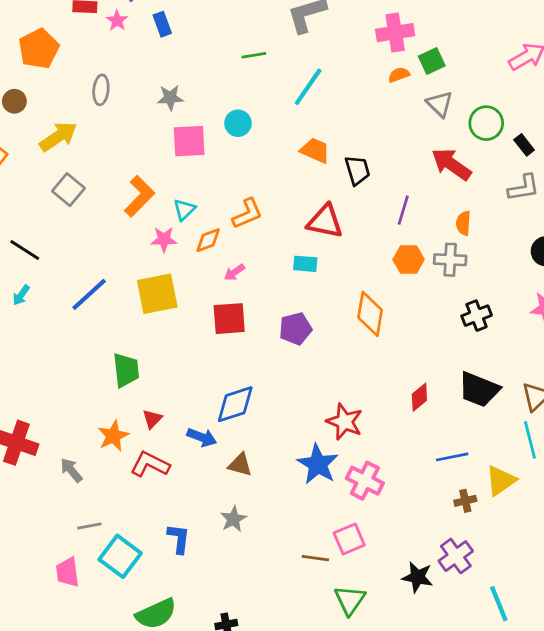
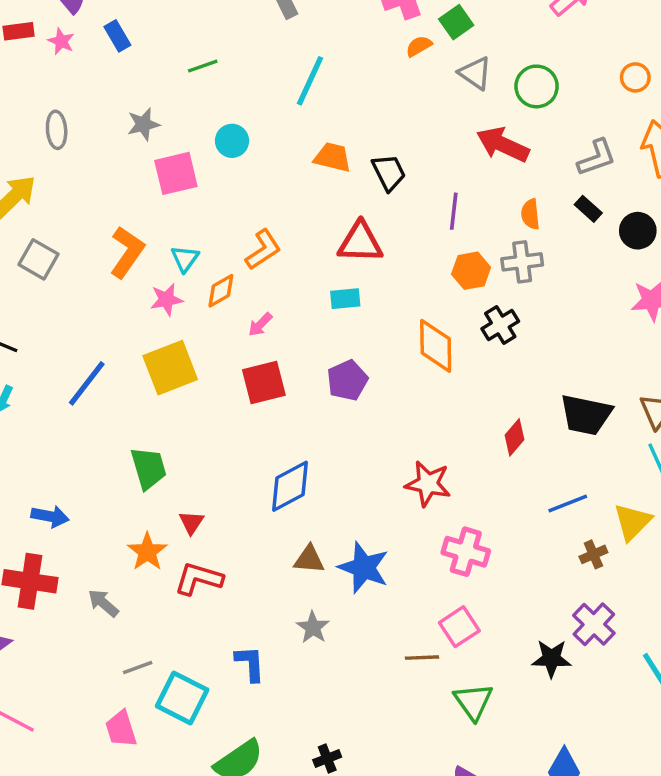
green line: (254, 55) -> (203, 66), moved
black rectangle: (524, 145) -> (588, 209), moved
black cross: (477, 316) -> (500, 325), moved
blue arrow: (202, 437) -> (50, 516), moved
blue star: (318, 464) -> (364, 568), moved

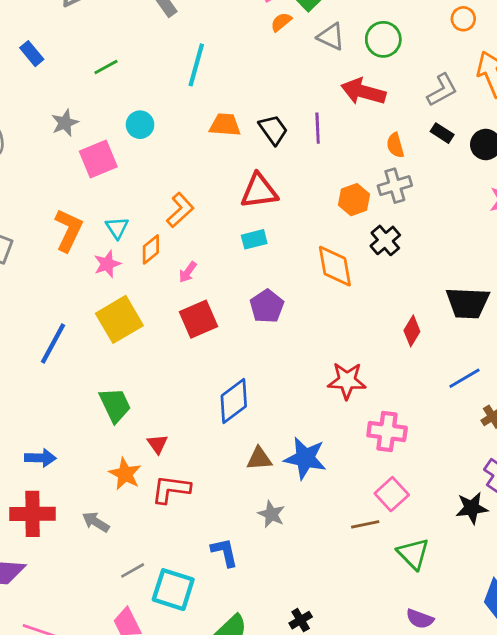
purple line: (454, 211) -> (318, 128), moved

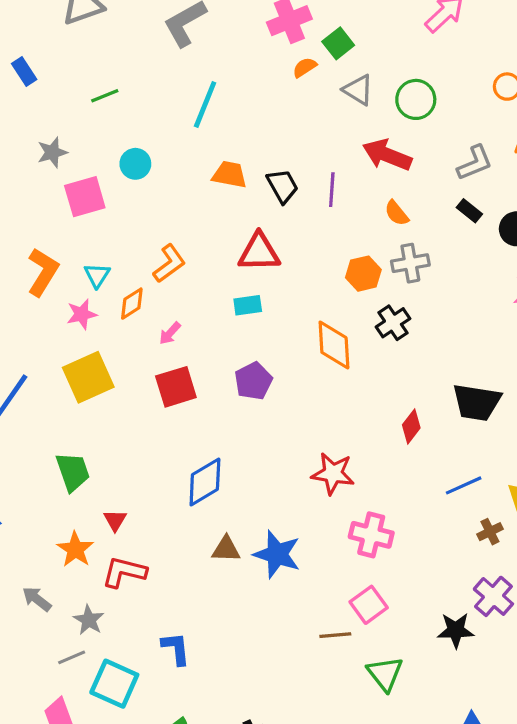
orange semicircle: (395, 145) -> (397, 213), moved, turned -30
gray star: (271, 514) -> (89, 620), moved

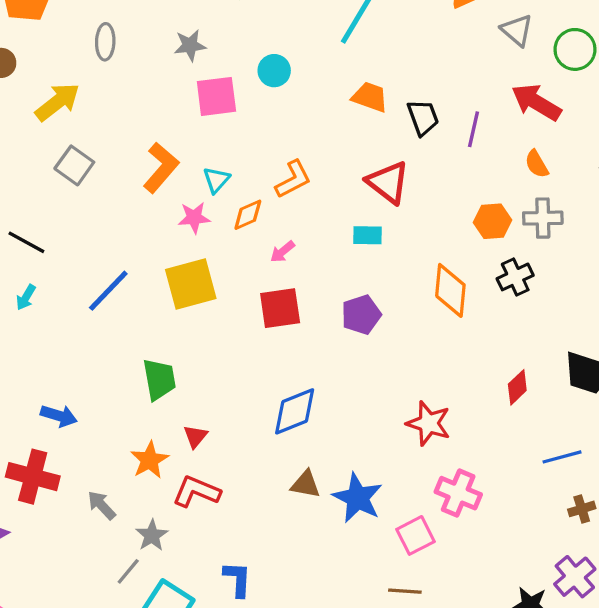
red triangle: (259, 252) -> (388, 182), turned 30
pink square: (369, 605) -> (415, 535), moved
gray line: (72, 657) -> (128, 571), turned -36

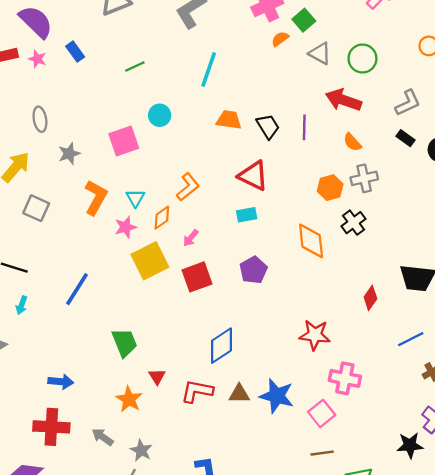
gray star: (190, 45) -> (69, 154), moved
yellow square: (191, 284) -> (150, 261), moved
red L-shape: (196, 492) -> (197, 391), moved

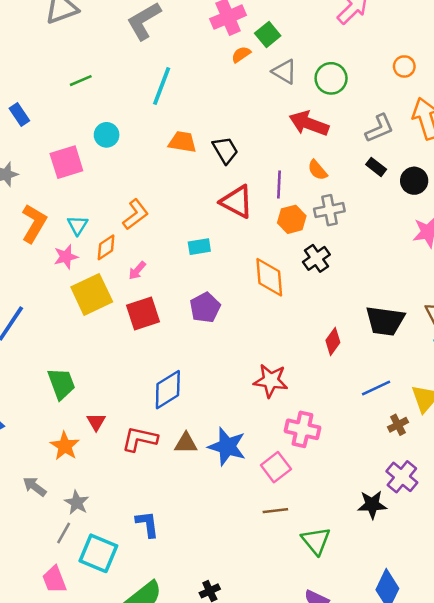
blue rectangle: (75, 52) -> (19, 115), moved
purple line: (304, 127) -> (279, 184), moved
red triangle: (253, 176) -> (237, 202), moved

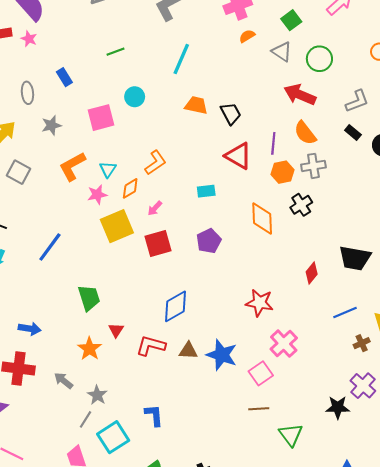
green square: (268, 35) -> (291, 20), moved
orange semicircle: (317, 170) -> (305, 133), size x1.4
orange L-shape: (34, 223) -> (72, 166), turned -152
pink cross: (302, 429) -> (284, 344), turned 32
cyan square: (98, 553) -> (113, 437), turned 32

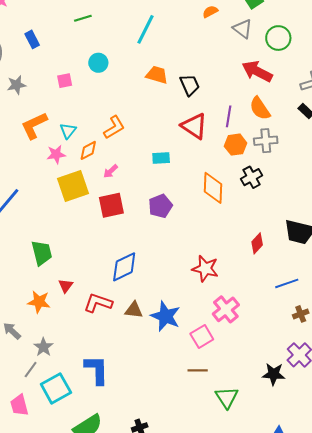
pink square: (101, 118) -> (65, 81), size x0.6
orange star: (90, 349) -> (39, 302), turned -30
blue L-shape: (154, 415) -> (97, 370), size x1.4

